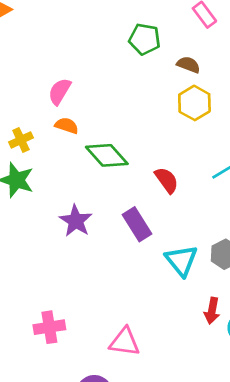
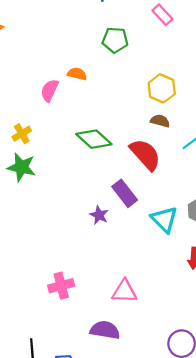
brown semicircle: (188, 65) -> (160, 121), moved
orange semicircle: (67, 126) -> (77, 74), moved
red semicircle: (167, 180) -> (145, 154), size x1.5
purple star: (76, 221) -> (99, 215), moved, size x0.7

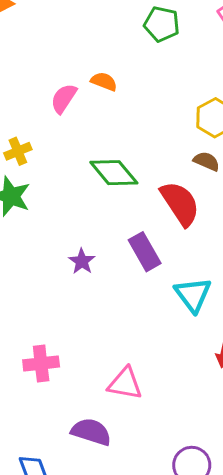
green pentagon: (115, 40) -> (162, 24), moved
purple star: (99, 215) -> (82, 261), moved

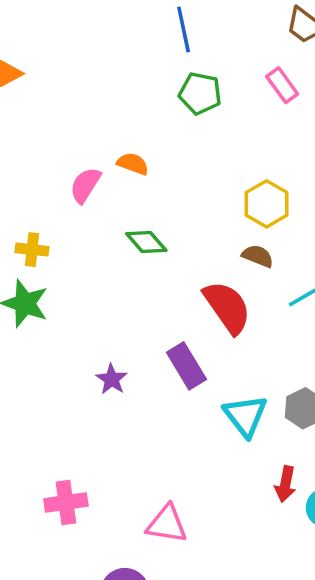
yellow cross: (18, 151) -> (32, 250), turned 30
green diamond: (114, 173) -> (146, 242), moved, size x0.7

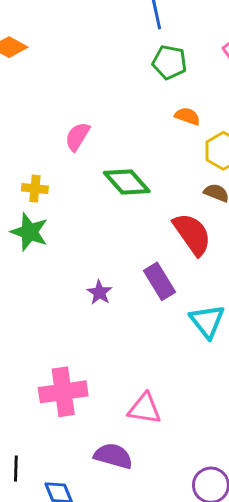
orange semicircle: (133, 164) -> (187, 116), moved
green diamond: (146, 242) -> (127, 182), size x1.4
pink cross: (66, 502) -> (63, 392), size x1.4

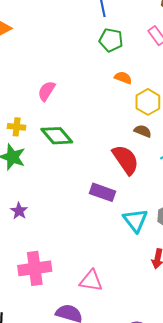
green diamond: (127, 182) -> (57, 136), moved
purple rectangle: (160, 281) -> (103, 192), turned -40
purple star: (100, 292) -> (19, 211), moved

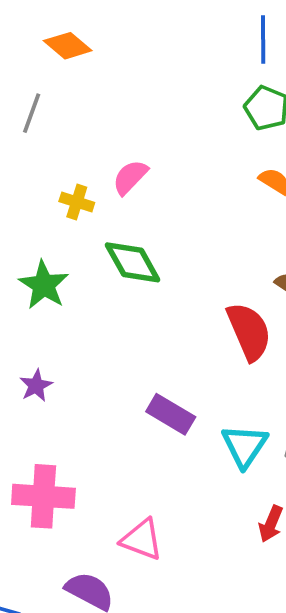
yellow cross: (17, 127) -> (77, 202), moved
purple rectangle: (103, 192) -> (171, 414), moved

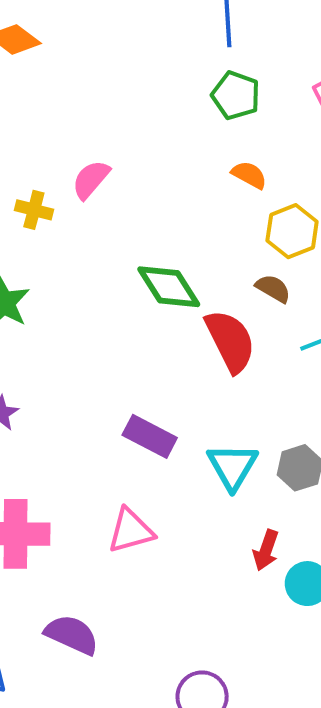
green diamond: (133, 262) -> (169, 287), moved
pink triangle: (142, 540) -> (131, 531), moved, turned -33

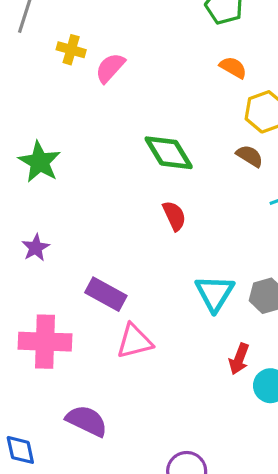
yellow cross: (34, 210) -> (71, 50), moved
red semicircle: (230, 341) -> (174, 216), moved, size x0.6
purple rectangle: (150, 436) -> (106, 294), moved

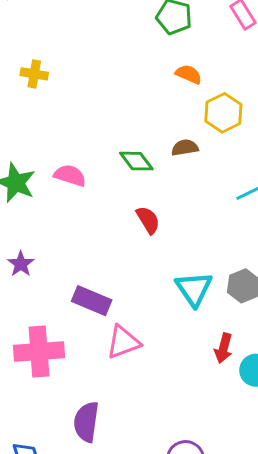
pink semicircle: (110, 68) -> (70, 175), moved, turned 72
green diamond: (169, 153) -> (136, 161), size x0.7
brown semicircle: (250, 156) -> (185, 148), moved, turned -35
purple semicircle: (87, 421) -> (86, 422), turned -102

